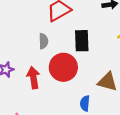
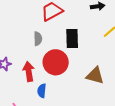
blue semicircle: (85, 103) -> (42, 91), moved

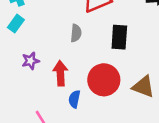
red circle: (56, 62) -> (104, 80), moved

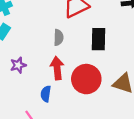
red arrow: (60, 73) -> (57, 68), moved
blue semicircle: (74, 99) -> (46, 94), moved

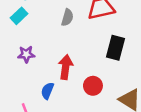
gray semicircle: (59, 37) -> (67, 17), moved
red circle: (86, 79) -> (93, 86), size x0.6

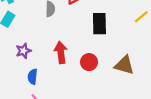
blue semicircle: (47, 91) -> (33, 77), moved

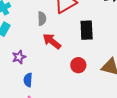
red arrow: (61, 52) -> (52, 41), moved, turned -42

